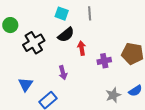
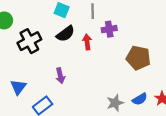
red arrow: (82, 48) -> (87, 42), moved
purple cross: (104, 61) -> (109, 29), moved

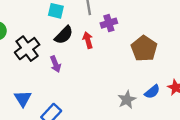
brown pentagon: (138, 58) -> (144, 49), turned 30
purple arrow: (60, 76) -> (55, 64), moved

